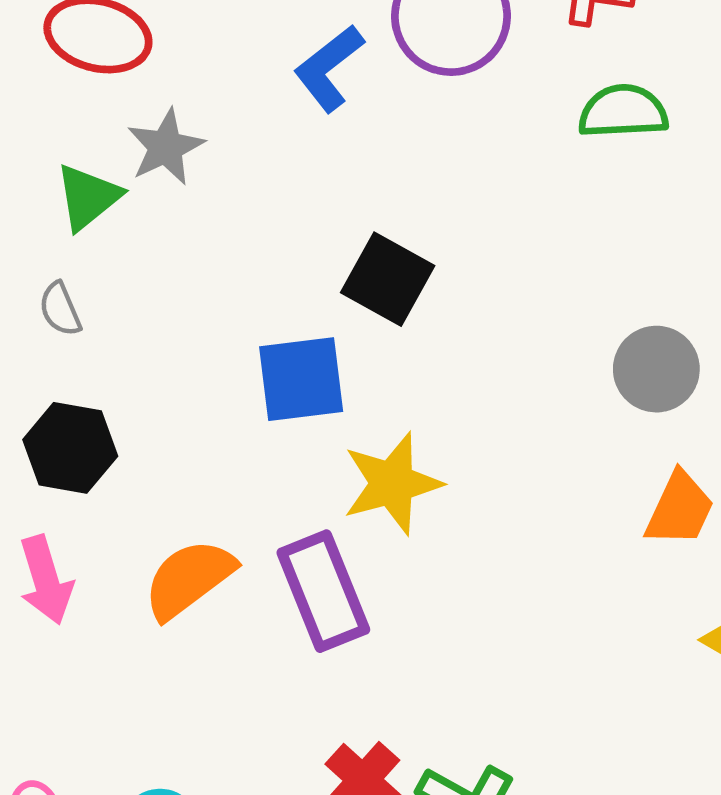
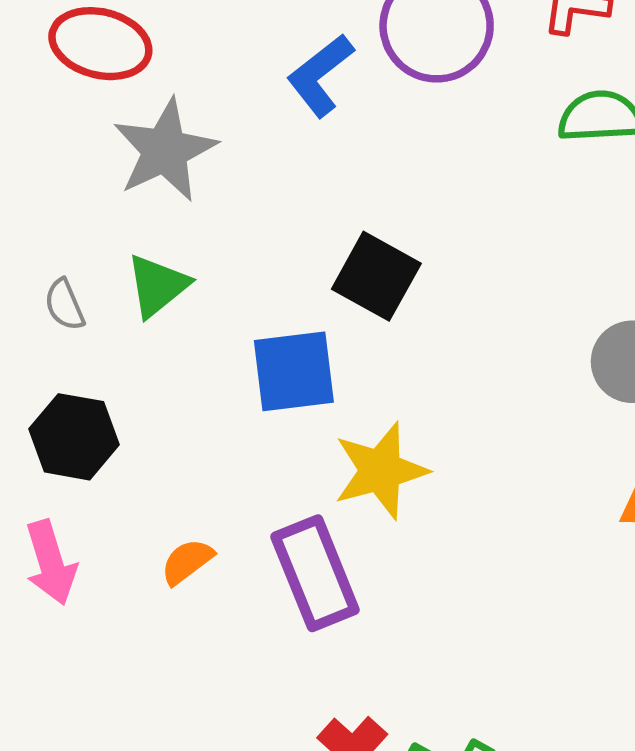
gray star: (166, 147) -> (165, 150), size x1.4
green triangle: (88, 197) -> (158, 286), moved
orange semicircle: (189, 579) -> (187, 562), size x0.6

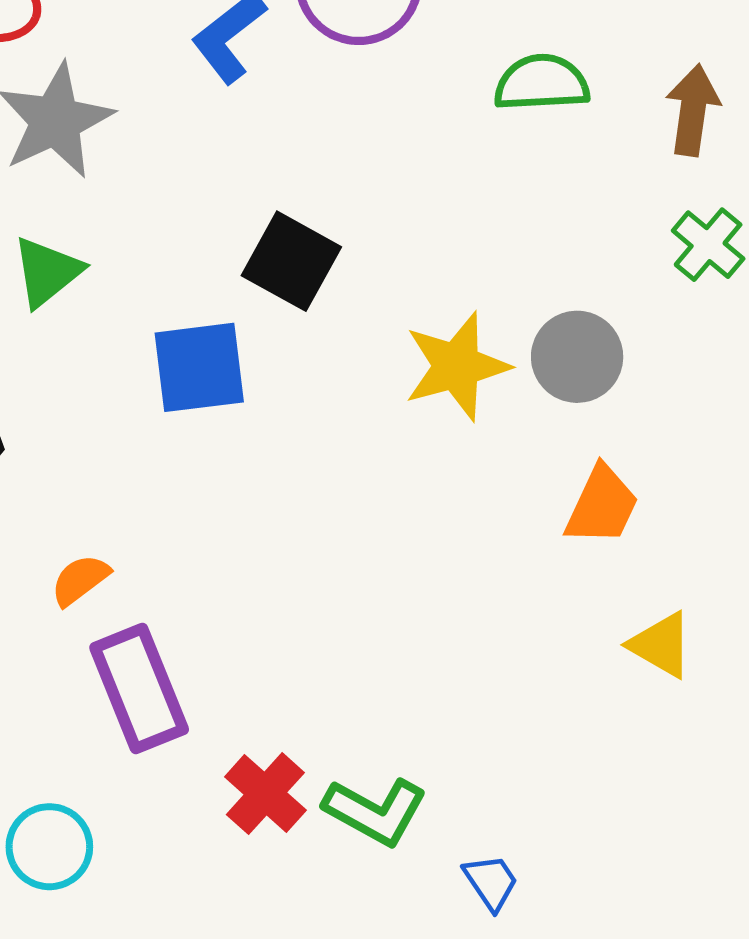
yellow star: (381, 471) -> (457, 366), moved
purple rectangle: (315, 573) -> (139, 688), moved

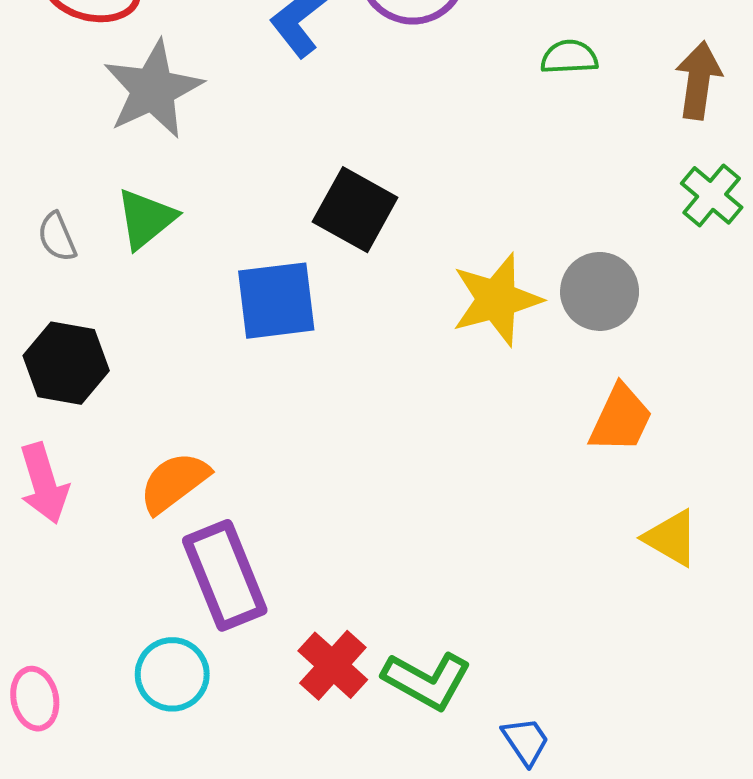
green semicircle: (542, 83) -> (569, 57), size x0.7
orange semicircle: (80, 580) -> (174, 482), size x1.4
cyan circle: (49, 847) -> (172, 674), moved

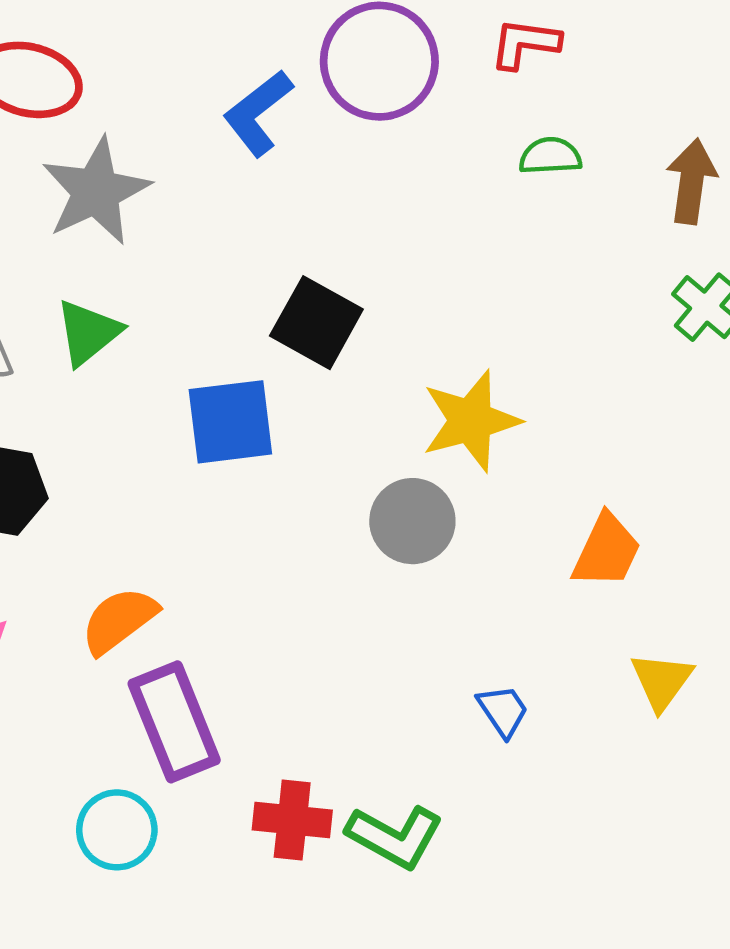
gray circle: (600, 291) -> (412, 521), moved
yellow triangle: (671, 538) -> (662, 681), turned 36
red cross: (333, 665) -> (292, 820), turned -36
blue trapezoid: (526, 741) -> (503, 711), moved

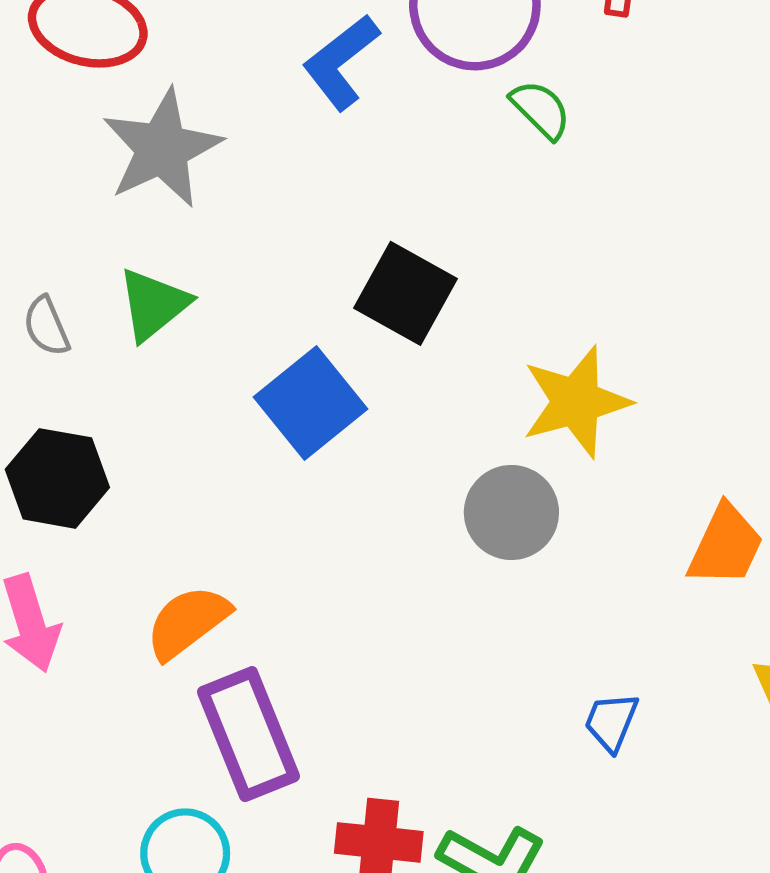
green semicircle: (550, 156) -> (541, 110), moved, turned 48
blue square: (230, 422) -> (311, 403), turned -32
blue trapezoid: (503, 711) -> (611, 722), turned -124

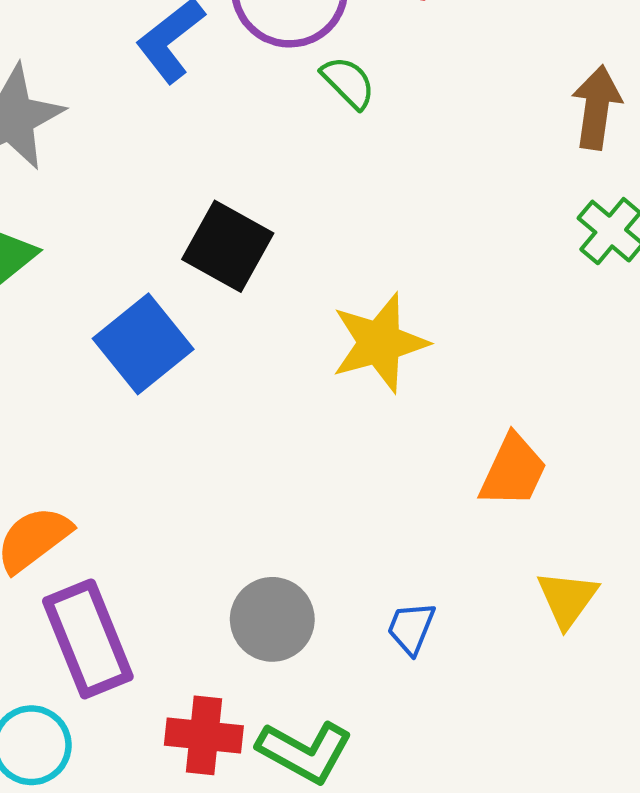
gray circle: (511, 513) -> (272, 619), moved

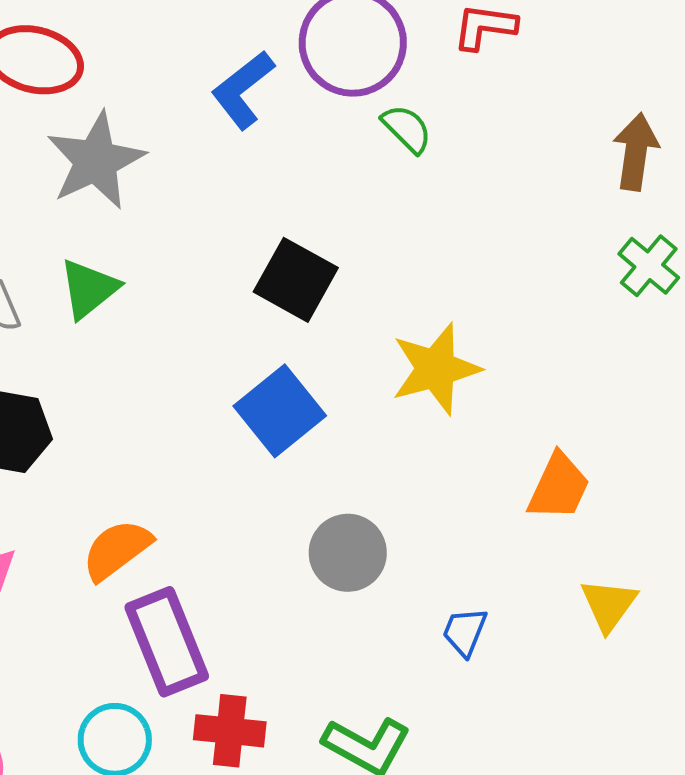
blue square: (143, 344) -> (280, 411), moved
gray circle: (272, 619) -> (348, 553), moved
red cross: (204, 735) -> (230, 731), moved

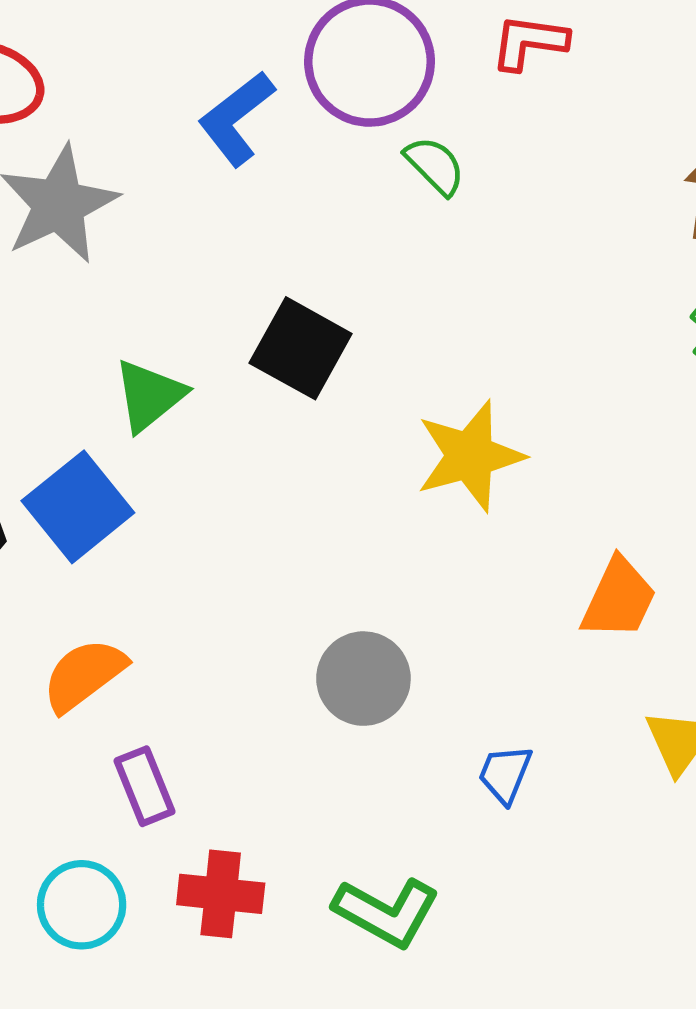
green triangle: (89, 289) -> (149, 395), moved
blue square: (280, 411) -> (78, 507), moved
purple rectangle: (167, 642) -> (144, 786), size x0.6

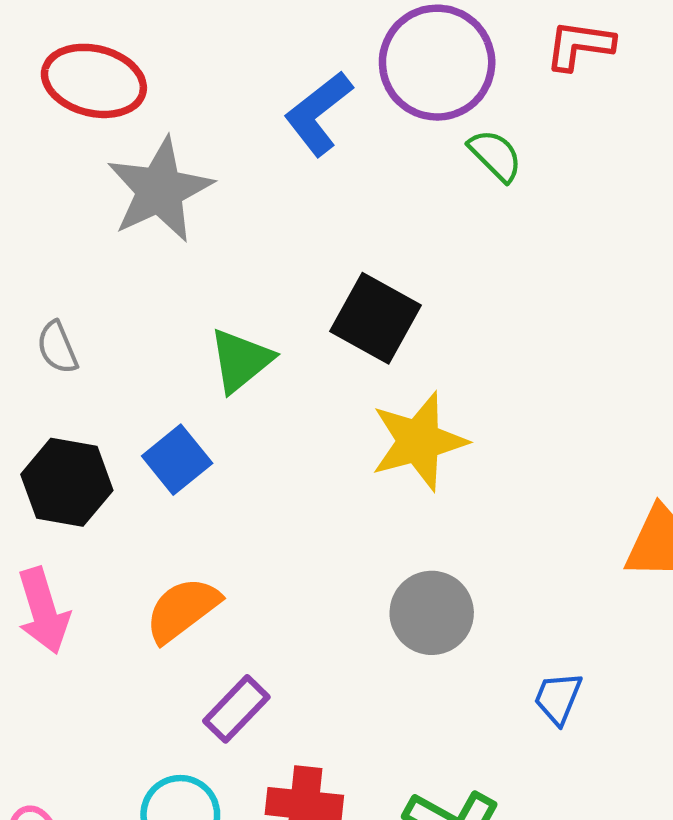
yellow star: (470, 456) -> (419, 441), moved
blue square: (78, 507) -> (177, 460), size x0.7
purple rectangle: (144, 786) -> (236, 709), turned 66

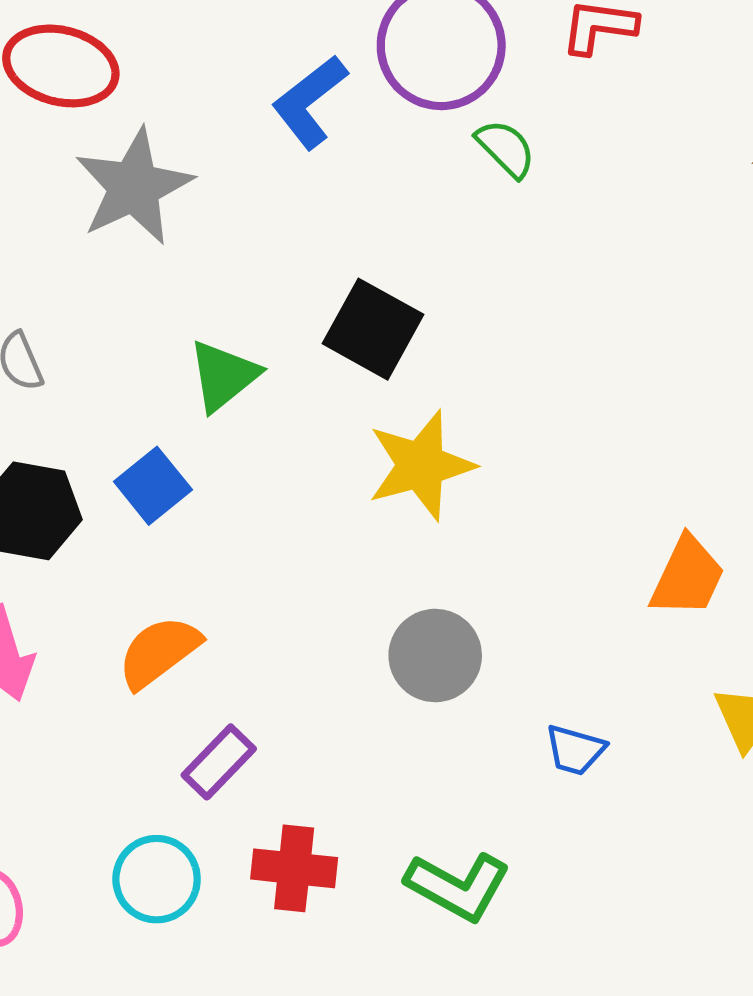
blue trapezoid: (558, 698) -> (575, 750), turned -96

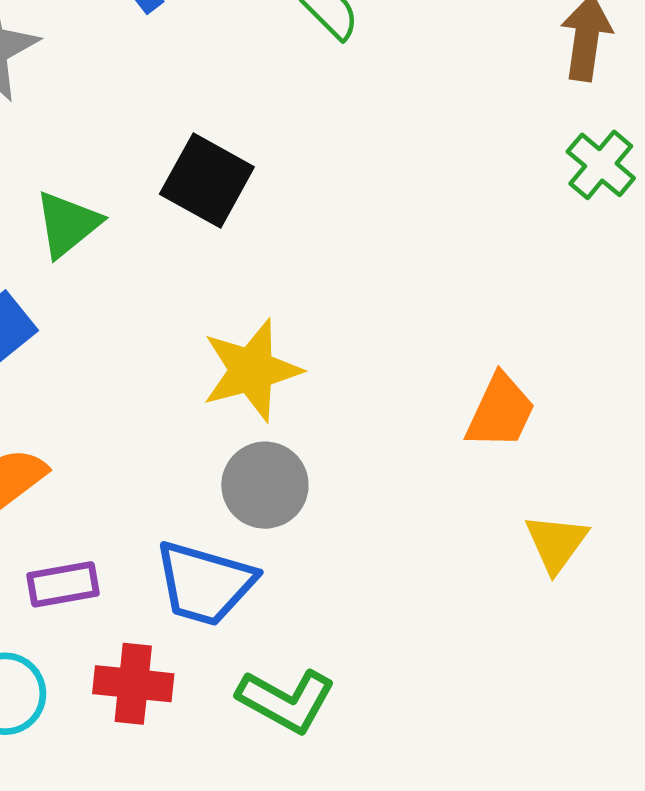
yellow star: (421, 465) -> (252, 370), moved
blue trapezoid: (575, 750) -> (205, 583), moved, size x1.8
purple rectangle: (219, 762) -> (63, 584), turned 36

